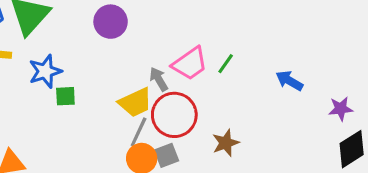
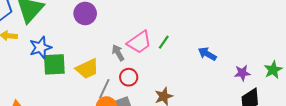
green square: (65, 96) -> (54, 64), size x1.6
yellow trapezoid: (135, 102) -> (87, 69), moved
red circle: (174, 115) -> (129, 77), size x0.6

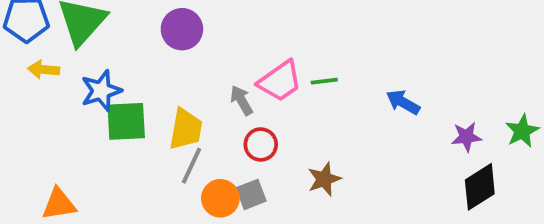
green line: (164, 42) -> (324, 81), turned 48
yellow trapezoid: (87, 69) -> (186, 129), turned -55
gray line: (104, 89) -> (192, 166), moved

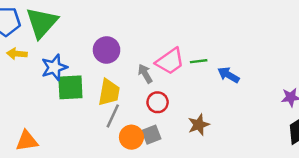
purple circle: (182, 29) -> (107, 50), moved
blue arrow: (403, 102) -> (229, 75), moved

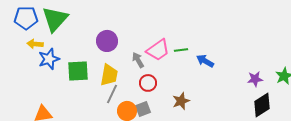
blue star: (54, 67) -> (49, 59), moved

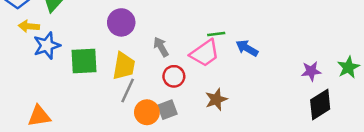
pink trapezoid: (158, 50) -> (205, 53), moved

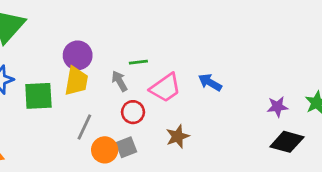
green line: (216, 34) -> (138, 62), moved
yellow trapezoid: (124, 66) -> (76, 81), moved
black diamond: (320, 105) -> (287, 142), turned 48

